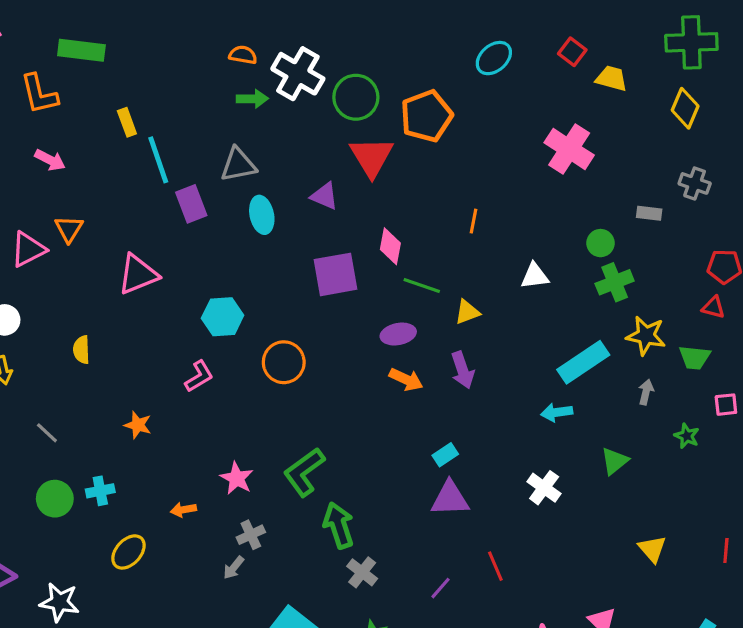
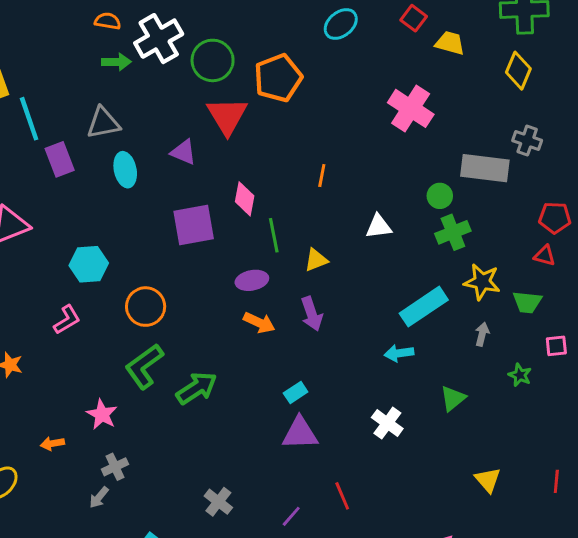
white cross: (298, 74) -> (159, 39), turned 30
gray rectangle: (649, 213) -> (485, 168), size x2.0
green line: (422, 285) -> (274, 235), turned 60
green L-shape: (304, 472) -> (144, 366), moved
green arrow: (339, 525) -> (197, 388), moved, turned 75

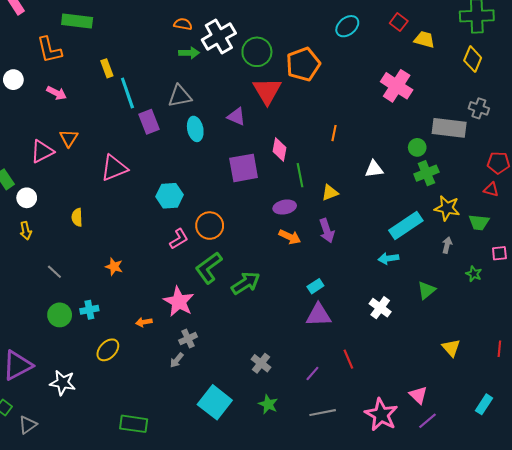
pink L-shape: (67, 320) -> (179, 239), moved
pink star: (102, 414) -> (179, 302), size x1.4

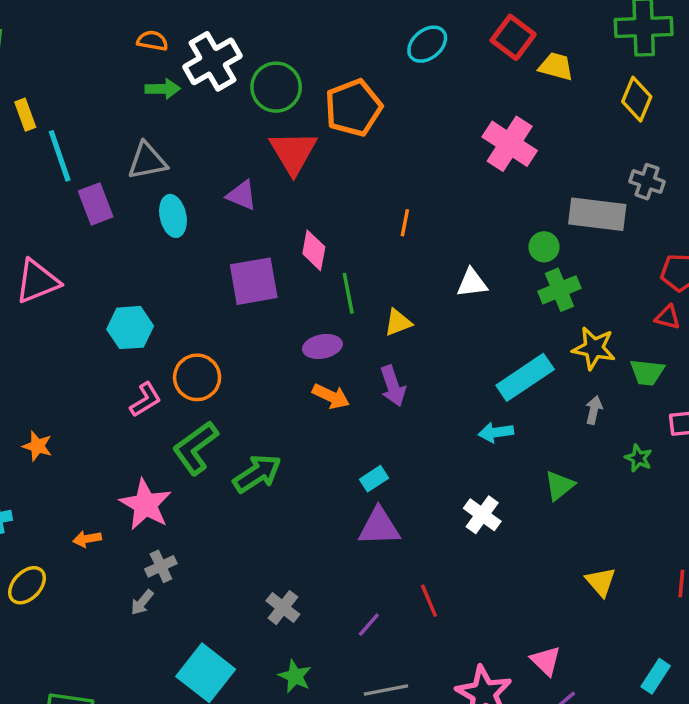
red square: (399, 22) -> (513, 37), size x1.4

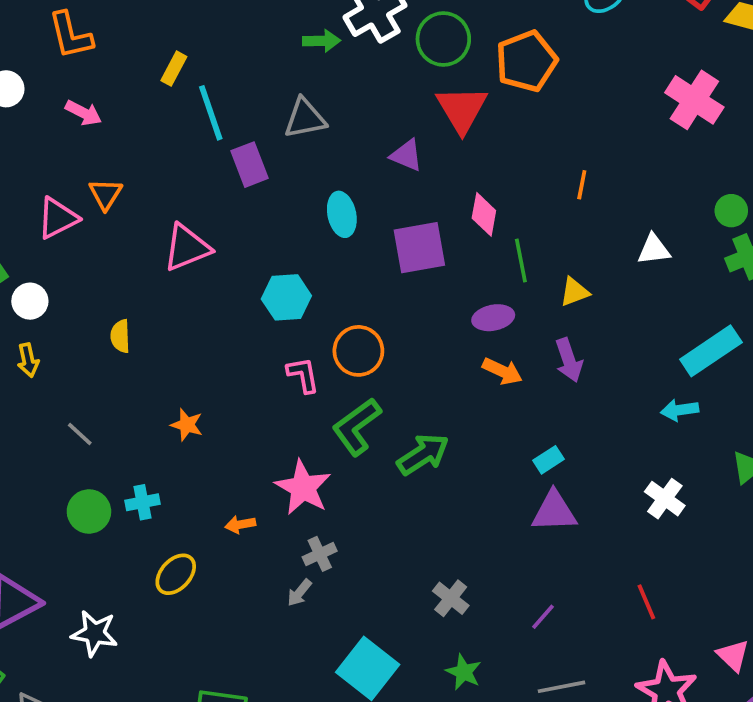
yellow rectangle: (25, 115) -> (174, 69), turned 48
cyan ellipse: (173, 216) -> (342, 214), moved
pink L-shape: (146, 400) -> (303, 375), turned -69
red line: (429, 601) -> (646, 602), moved

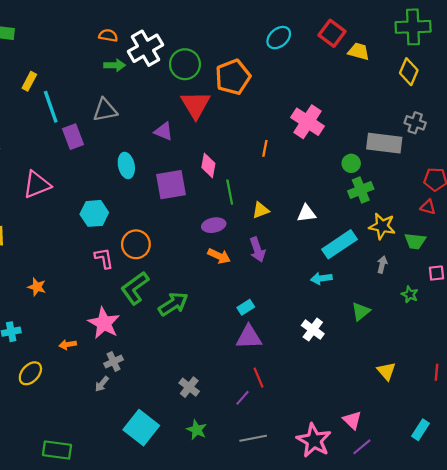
pink cross: (694, 100) -> (307, 122), moved
white triangle: (654, 249) -> (306, 213), moved
red line: (646, 602) -> (258, 378), moved

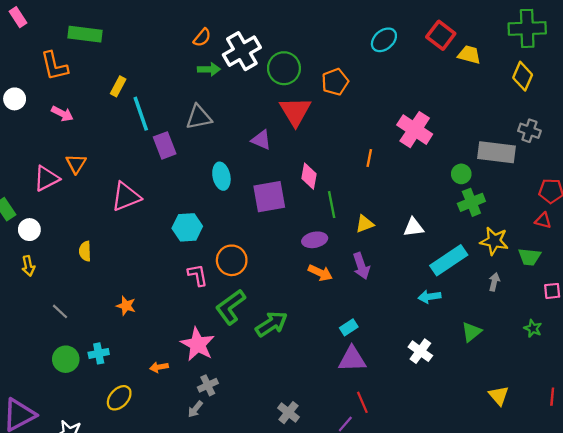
orange semicircle: (108, 35) -> (202, 38), turned 120
orange pentagon: (233, 77) -> (335, 82), size x0.7
green star: (410, 294) -> (533, 328), moved

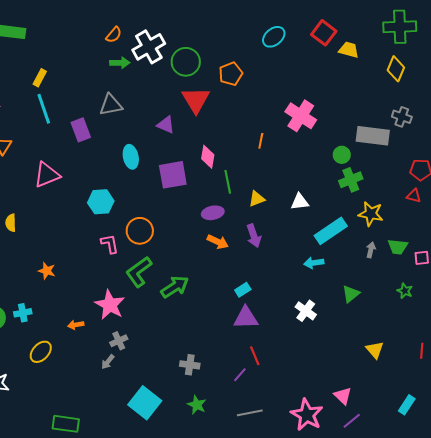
cyan line: (141, 114) -> (44, 109), moved
green trapezoid: (529, 257) -> (398, 247), moved
gray cross: (289, 413) -> (190, 365), turned -30

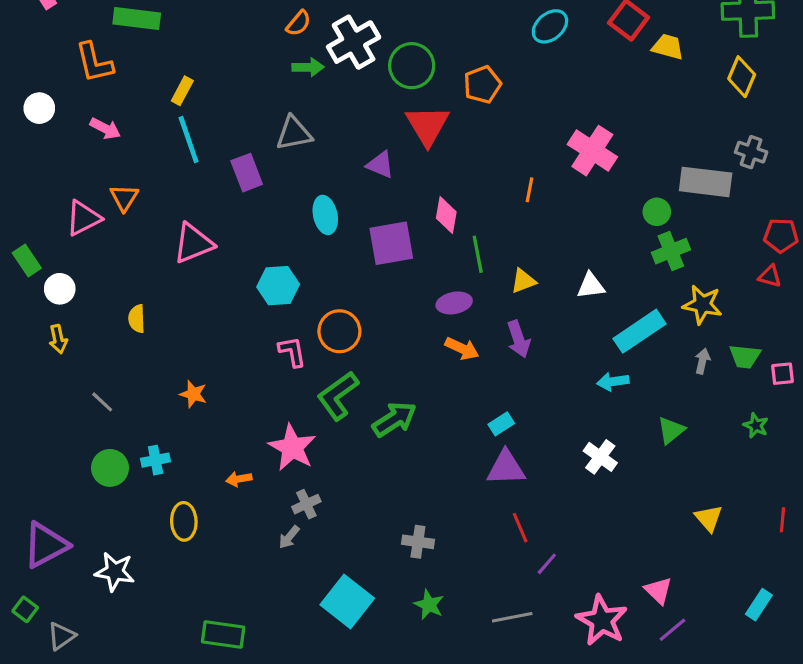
yellow ellipse: (41, 352) -> (184, 521), turned -45
purple line: (240, 375) -> (547, 564), moved

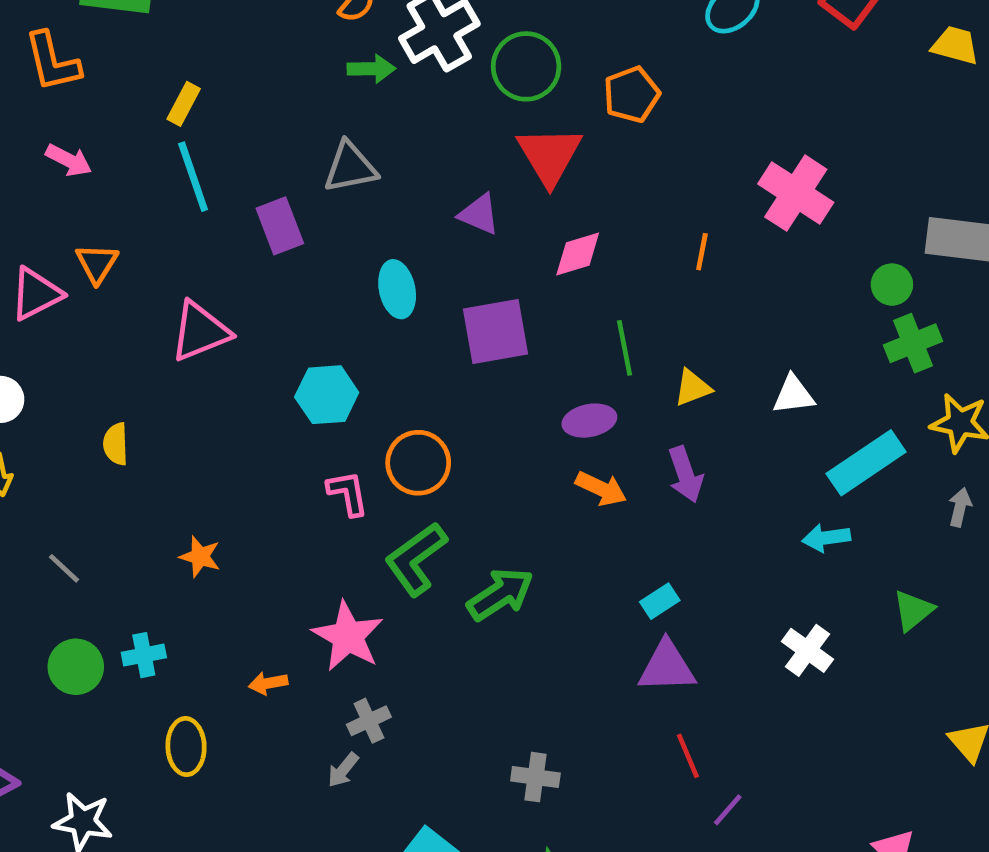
yellow trapezoid: (668, 47) -> (955, 45), moved
pink diamond: (446, 215) -> (578, 254), moved, turned 63

